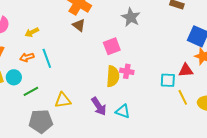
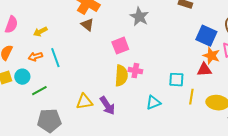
red triangle: (186, 70) -> (204, 70), moved
yellow line: (183, 97) -> (191, 97), turned 35
yellow triangle: (63, 100) -> (84, 102), moved
cyan triangle: (123, 111) -> (153, 103), moved, turned -42

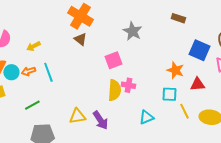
orange star: (211, 56) -> (175, 70), moved
cyan circle: (22, 77) -> (11, 72), moved
yellow line: (191, 97) -> (184, 111), turned -35

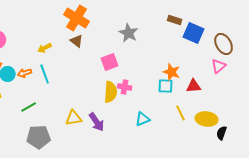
yellow arrow: (33, 46) -> (45, 48), moved
blue square: (199, 50) -> (194, 33), moved
cyan square: (169, 94) -> (166, 86), moved

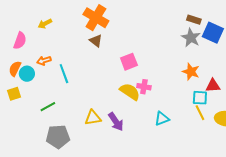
gray star: (129, 33) -> (191, 38), moved
yellow arrow: (45, 48) -> (45, 24), moved
orange arrow: (25, 73) -> (44, 61), moved
cyan square: (166, 86) -> (200, 98), moved
yellow semicircle: (111, 92) -> (130, 92), turned -60

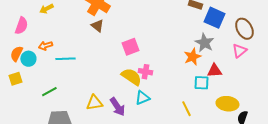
gray star: (191, 38) -> (204, 43), moved
orange star: (191, 72) -> (192, 57), turned 30
cyan line: (64, 74) -> (65, 59), turned -72
yellow line: (200, 113) -> (186, 109), moved
cyan triangle: (162, 119) -> (142, 98), moved

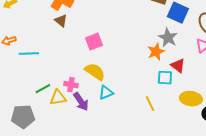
red triangle: (214, 71) -> (178, 66), turned 42
pink cross: (145, 72) -> (71, 85), moved
green line: (49, 92) -> (43, 89), moved

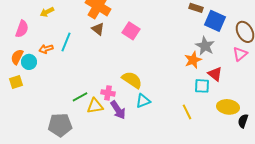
pink square: (94, 42) -> (131, 31), moved, turned -36
cyan line: (29, 54) -> (66, 42), moved, turned -66

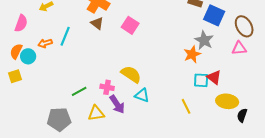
pink triangle: (240, 54) -> (239, 48), turned 35
red triangle: (215, 74) -> (214, 77), moved
cyan triangle: (143, 101) -> (142, 95), turned 42
yellow triangle: (95, 106) -> (96, 113), moved

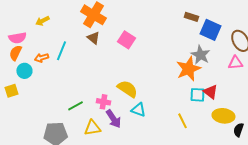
pink semicircle: (21, 23) -> (17, 38), turned 60
orange semicircle: (16, 51) -> (15, 53), moved
orange star: (192, 54) -> (188, 69), size x1.4

